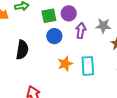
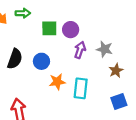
blue circle: (54, 36) -> (41, 61), moved

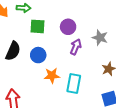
green square: (49, 28) -> (37, 26), moved
gray star: (104, 49) -> (100, 38), moved

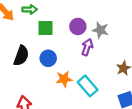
gray star: (100, 38) -> (100, 30), moved
cyan rectangle: (74, 83) -> (88, 86), turned -48

